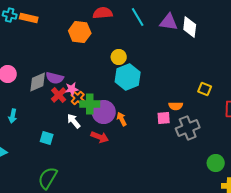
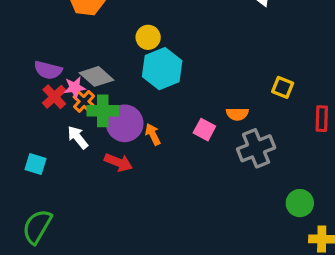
gray diamond: (38, 82) -> (97, 76), moved, turned 65
pink square: (164, 118) -> (204, 130), moved, turned 32

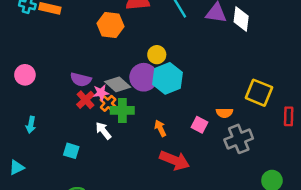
yellow square: (283, 87) -> (259, 93), size x1.6
purple circle: (125, 123) -> (144, 77), moved
red arrow: (118, 162) -> (175, 160), moved, size x1.4

